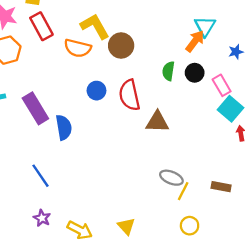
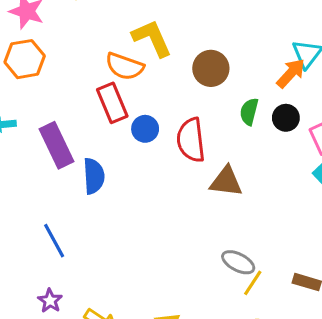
red rectangle: (41, 26) -> (112, 103), moved
brown circle: (121, 46) -> (211, 68), moved

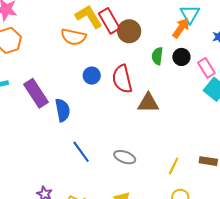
red rectangle: (112, 103) -> (109, 21), moved
blue line: (54, 241) -> (81, 152), moved
gray ellipse: (238, 262) -> (125, 157), moved

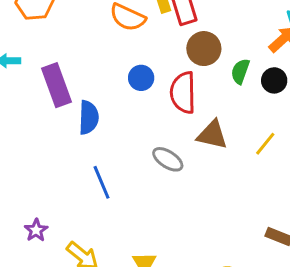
brown circle: (129, 31) -> (204, 49), moved
gray ellipse: (125, 157) -> (168, 159), moved
yellow line: (174, 166) -> (265, 144), moved

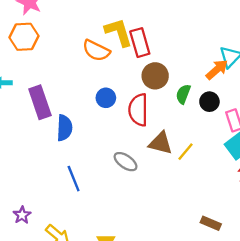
yellow line: (265, 144) -> (185, 152), moved

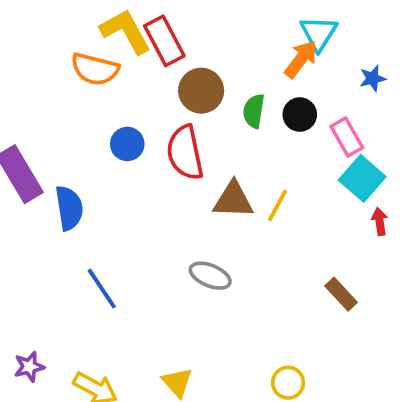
gray ellipse: (126, 162) -> (210, 276), moved
purple star: (22, 215) -> (29, 367), turned 30
brown rectangle: (211, 223) -> (341, 294), moved, turned 36

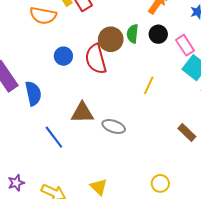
brown circle: (201, 91) -> (111, 39), moved
brown triangle: (233, 200) -> (82, 113), moved

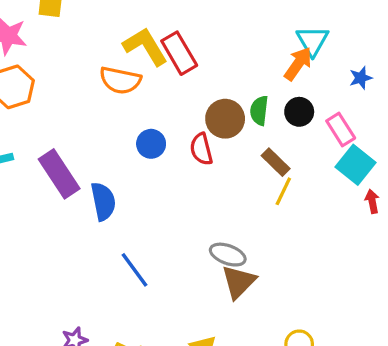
red semicircle: (96, 59) -> (201, 149), size x0.7
brown triangle: (82, 113) -> (239, 282), moved, turned -45
brown rectangle: (187, 133) -> (276, 162), moved

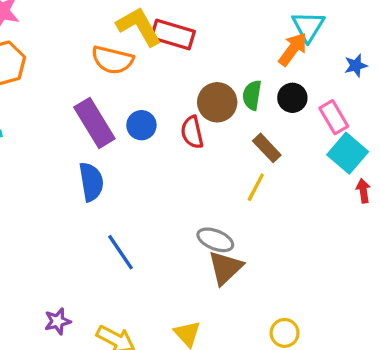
red rectangle: (179, 53) -> (173, 34), turned -45
purple rectangle: (59, 174) -> (94, 123), moved
yellow line: (283, 191) -> (256, 187), moved

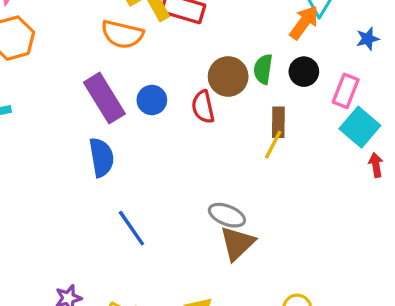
pink rectangle: (334, 117) -> (346, 91), turned 52
brown rectangle: (267, 148) -> (278, 122), turned 44
yellow line: (256, 187) -> (273, 145), moved

